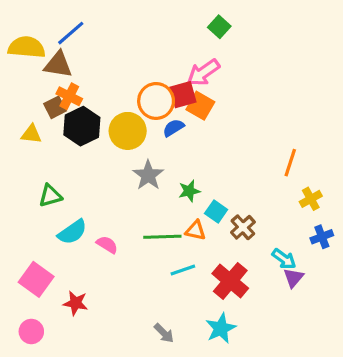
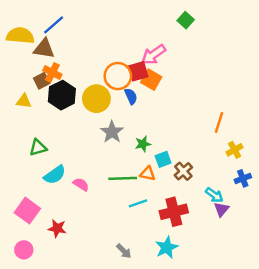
green square: (219, 27) -> (186, 20), moved
blue semicircle: (173, 128) -> (131, 96), turned 98
cyan square: (216, 211) -> (163, 159), turned 35
red cross: (230, 281) -> (174, 212), turned 36

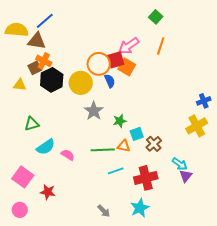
orange line: (219, 122) -> (161, 46), moved
yellow cross: (235, 150) -> (197, 126), size x1.5
blue cross: (243, 178) -> (204, 101), moved

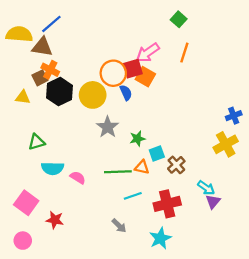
cyan semicircle: (46, 147) -> (53, 168), turned 36
gray arrow: (104, 211) -> (119, 226), moved

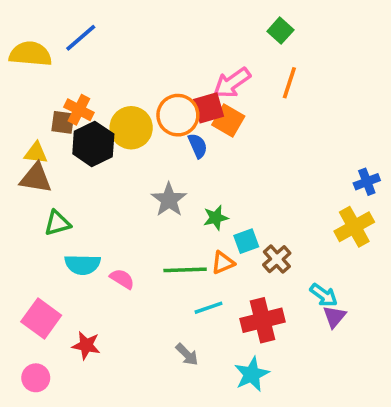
brown triangle: (42, 47) -> (36, 178), moved
brown square: (40, 78) -> (63, 122), turned 35
yellow circle: (93, 95) -> (131, 128), moved
orange triangle: (142, 167) -> (223, 263), turned -35

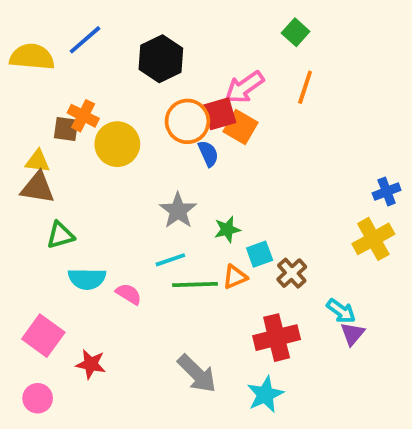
yellow circle: (131, 128) -> (117, 144), moved
black hexagon: (93, 144) -> (161, 59), moved
cyan line: (208, 308) -> (170, 260), moved
gray arrow: (187, 354) -> (197, 374), size x1.6

